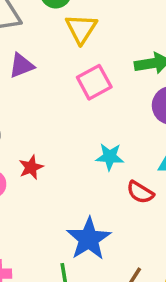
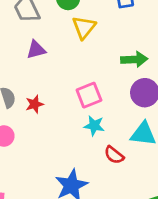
pink square: (94, 82) -> (89, 95), moved
red star: (31, 167) -> (34, 104), moved

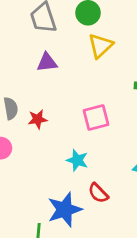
cyan star: (94, 126) -> (77, 160), moved
red semicircle: (114, 155) -> (98, 193), moved

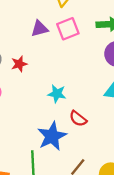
purple triangle: (47, 62) -> (40, 29), moved
pink square: (96, 118) -> (68, 29), moved

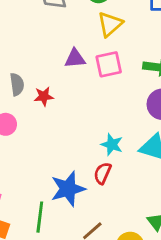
cyan star: (57, 94) -> (112, 145), moved
red semicircle: (78, 119) -> (102, 173), turned 66

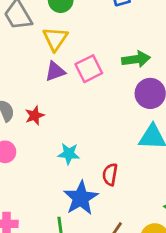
yellow triangle: (110, 24) -> (55, 39), moved
cyan star: (112, 145) -> (69, 154), moved

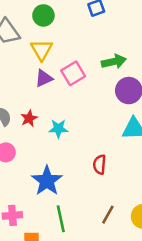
cyan star: (69, 154) -> (58, 129), moved
blue star: (81, 198) -> (47, 181), moved

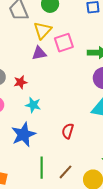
pink square: (73, 73) -> (64, 43), moved
cyan star: (58, 129) -> (33, 105), moved
green line: (61, 219) -> (42, 168), moved

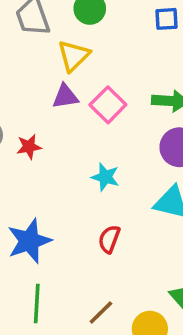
pink square: (64, 43) -> (108, 105), moved, turned -30
cyan star: (33, 105) -> (105, 177), moved
green line: (42, 168) -> (37, 303), moved

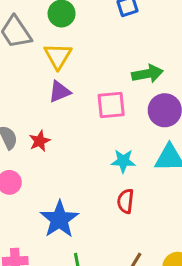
pink square: (108, 105) -> (111, 105), moved, turned -36
cyan star: (105, 177) -> (123, 161), moved

